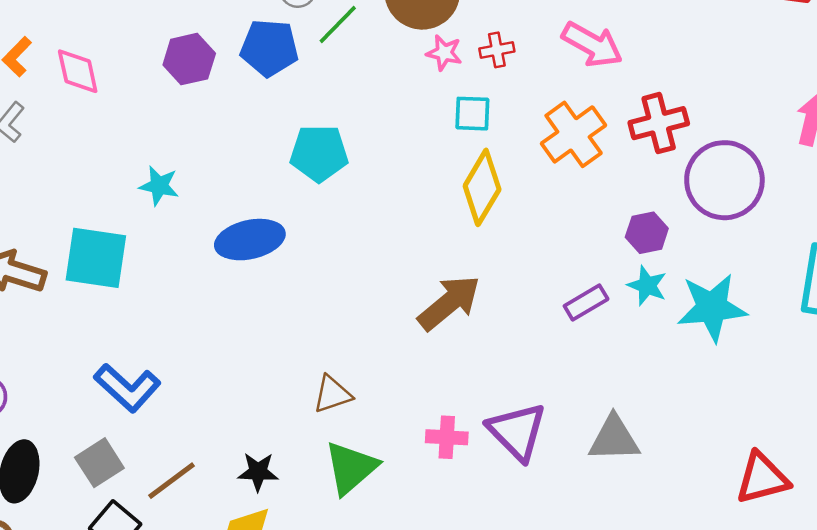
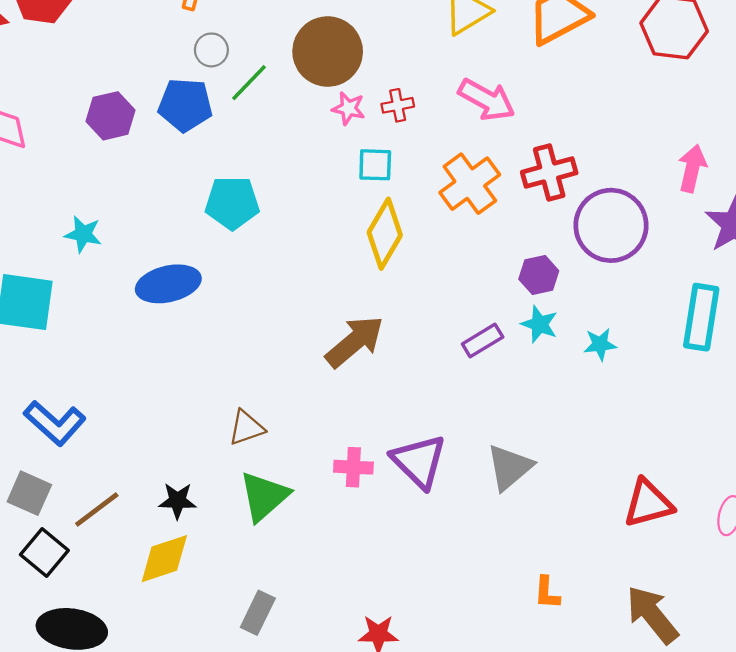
cyan star: (712, 308) -> (600, 344), size x0.5
gray triangle: (614, 439) -> (510, 467), turned -38
gray square: (99, 463) -> (29, 493), turned -33

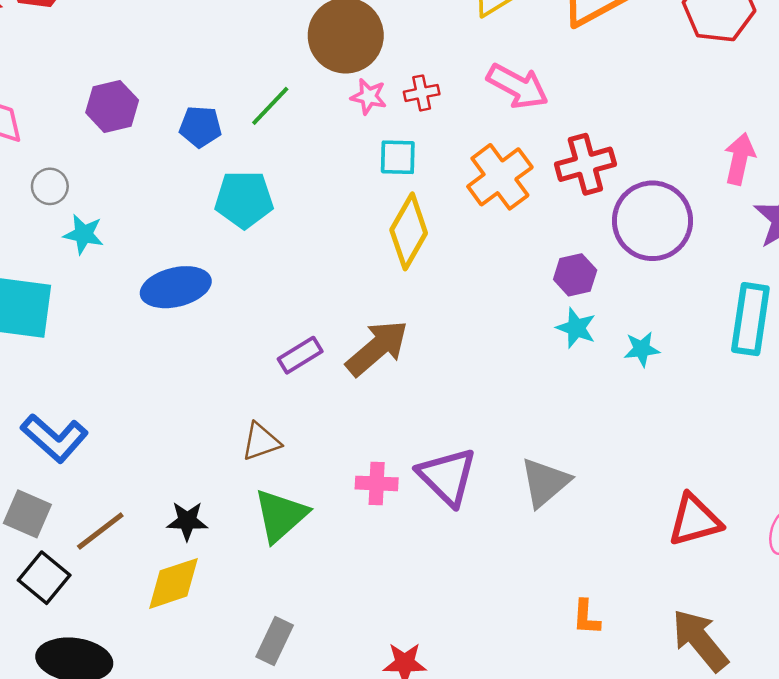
gray circle: (211, 50) -> (50, 186), moved
green line: (249, 83) -> (270, 106), moved
blue pentagon: (185, 105) -> (200, 127), moved, size x0.7
purple rectangle: (483, 340) -> (300, 355), moved

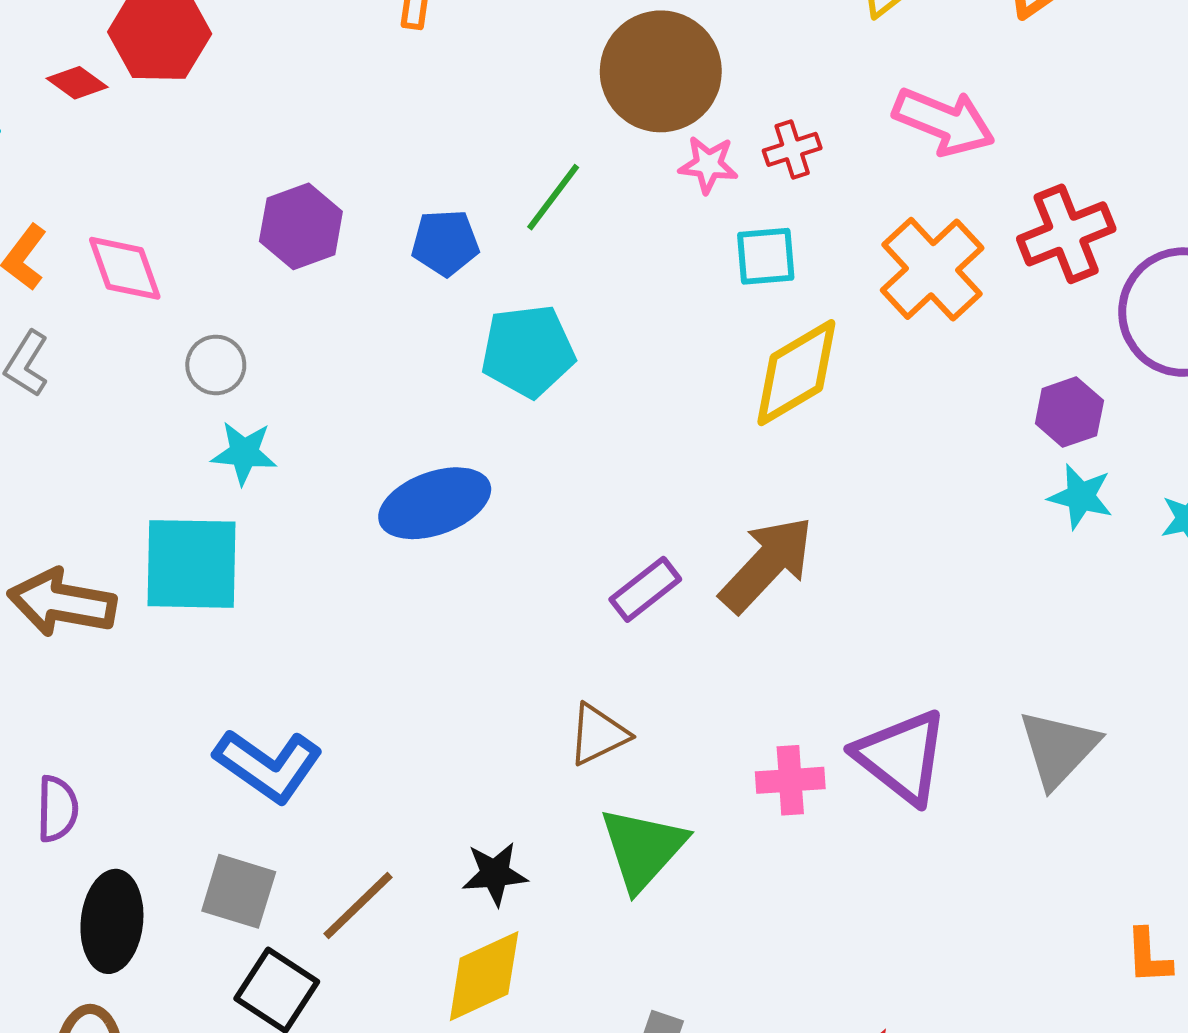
yellow diamond: (409, 231) -> (796, 373), turned 36
cyan star: (84, 234) -> (244, 453), moved

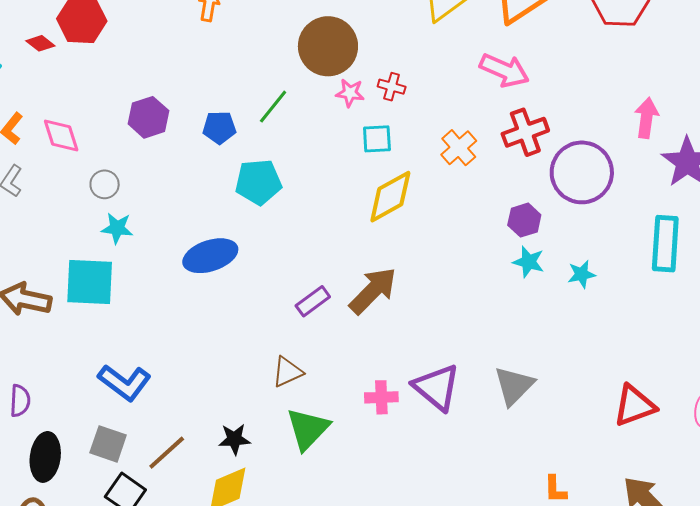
pink arrow: (944, 122) -> (504, 70), moved
red cross: (792, 149) -> (392, 87), turned 32
orange cross: (932, 269) -> (459, 148), size x0.7

